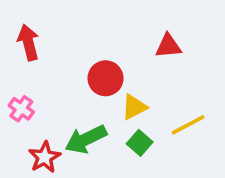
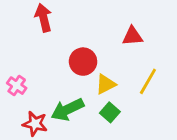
red arrow: (28, 42) -> (43, 18), moved
yellow line: (188, 125) -> (148, 81), moved, turned -32
red star: (45, 157) -> (35, 124), turned -30

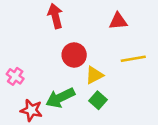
red arrow: (43, 18) -> (55, 16), moved
red triangle: (132, 36) -> (118, 21), moved
yellow line: (148, 81) -> (133, 59), moved, turned 50

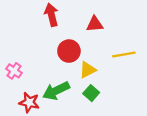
red triangle: (118, 21) -> (95, 24), moved

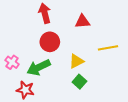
red circle: (69, 51) -> (50, 42), moved
green arrow: (56, 91) -> (39, 67), moved

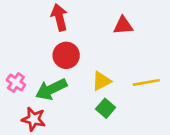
red triangle: (82, 21) -> (123, 25), moved
yellow line: (108, 48) -> (146, 82), moved

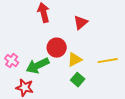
red triangle: (123, 25) -> (81, 23), moved, turned -35
red circle: (66, 55) -> (57, 48), moved

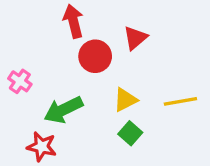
red circle: (57, 48) -> (95, 56), moved
pink cross: (12, 61) -> (20, 81), moved

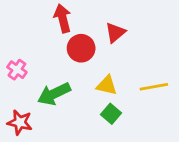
yellow triangle: (125, 100) -> (107, 85), turned 40
red star: (42, 147) -> (20, 122), moved

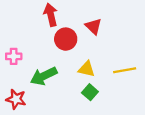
red triangle: (115, 33) -> (93, 26), turned -36
pink cross: (17, 70) -> (14, 56), turned -35

